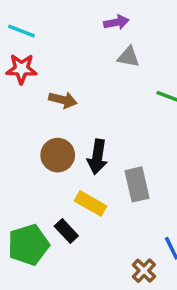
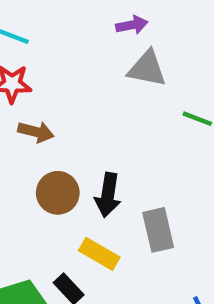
gray triangle: (128, 57) -> (147, 69), size x1.4
brown arrow: (63, 100) -> (36, 132), moved

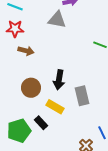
gray triangle: (147, 69) -> (57, 20), moved
brown circle: (58, 193) -> (31, 88), moved

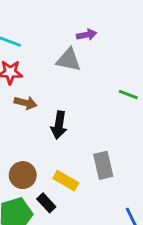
black arrow: (59, 80) -> (59, 125), moved
brown circle: (31, 88) -> (23, 175), moved

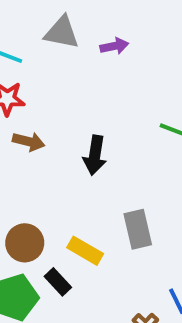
gray triangle: (69, 60) -> (62, 32), moved
black arrow: (59, 125) -> (95, 155), moved

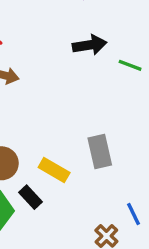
black arrow: (95, 155) -> (90, 45), moved, turned -108

